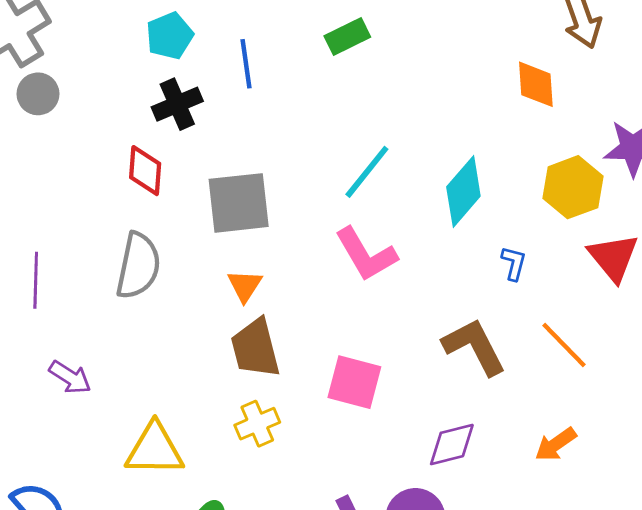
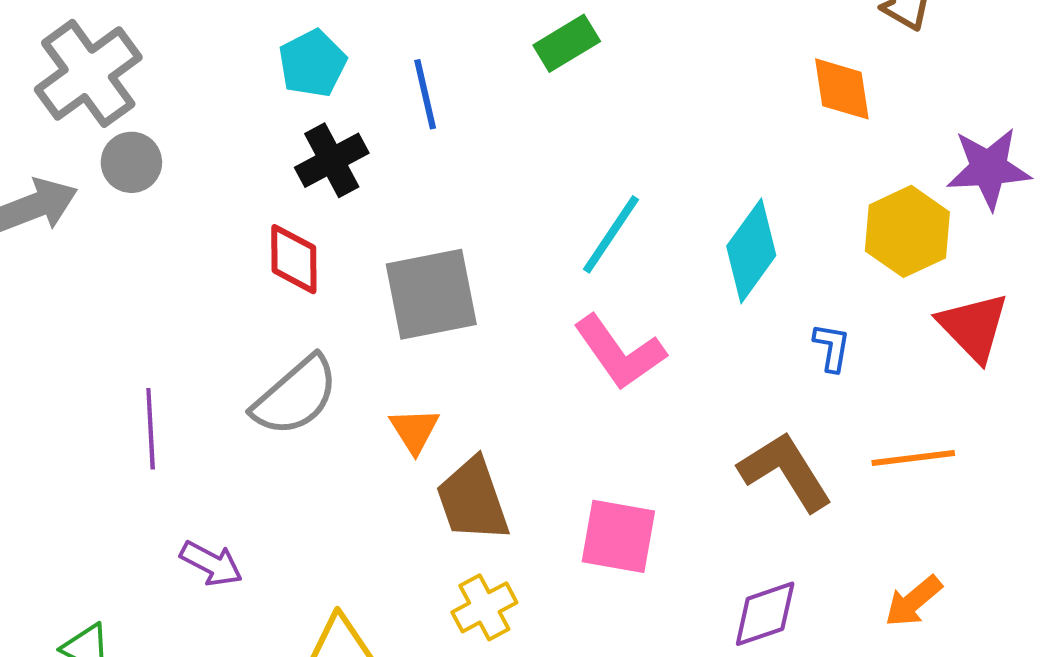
gray semicircle: (138, 266) -> (295, 396), turned 42
orange triangle: (245, 286) -> (414, 430), moved
orange line: (564, 345) -> (913, 458), turned -48

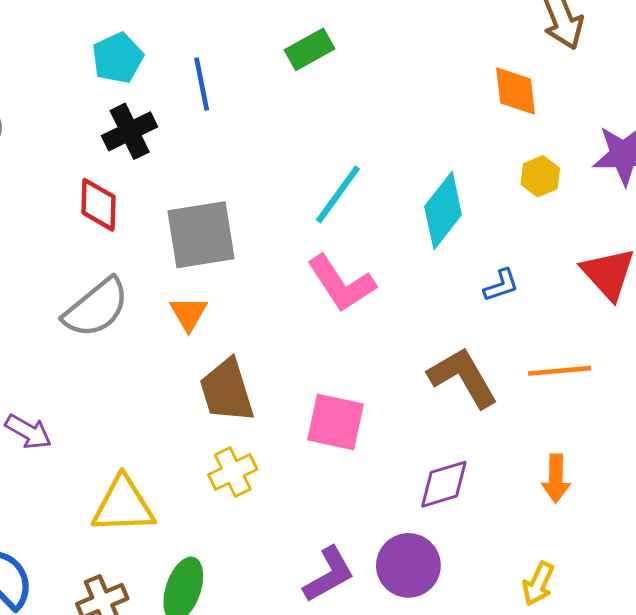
yellow hexagon: (907, 231) -> (540, 176), moved, size x0.6
blue L-shape: (832, 347) -> (501, 285), turned 60
orange triangle: (414, 430) -> (189, 314), moved
orange arrow: (913, 601) -> (556, 479), turned -51

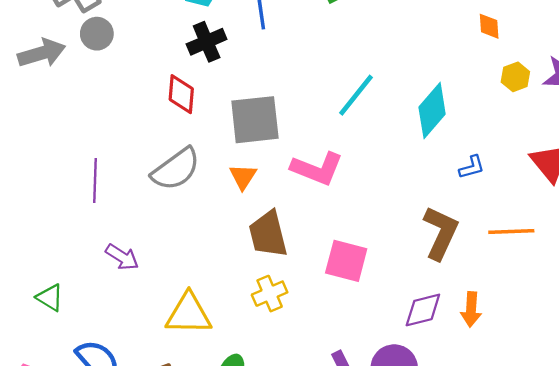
orange diamond: (516, 91) -> (489, 26), size x0.7
yellow hexagon: (540, 176) -> (515, 77), moved
pink L-shape: (341, 283) -> (317, 169), moved, turned -38
brown L-shape: (463, 377) -> (441, 233), turned 52
orange arrow: (556, 479) -> (471, 309), moved

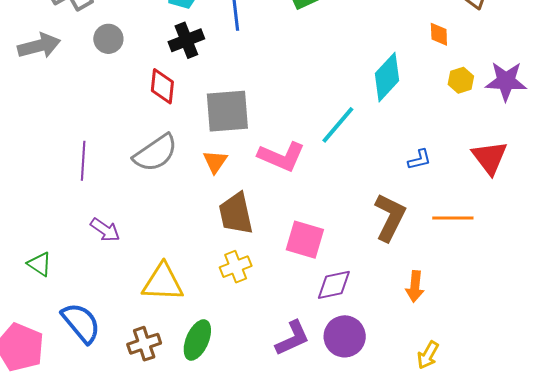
gray circle: (97, 34) -> (108, 39), moved
cyan line: (356, 95) -> (338, 125), moved
cyan diamond: (432, 111) -> (387, 77), moved
purple diamond: (423, 310) -> (334, 285), moved

